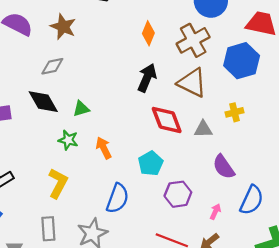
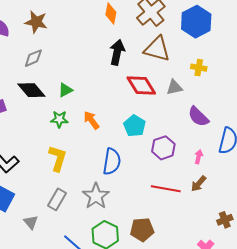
yellow cross: (235, 112) -> (199, 68), turned 35
gray rectangle: (48, 229) -> (57, 199), turned 45

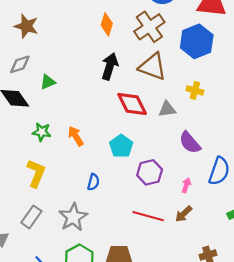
green triangle: (65, 90) -> (48, 82), moved
blue semicircle: (112, 162) -> (93, 182), size x0.6

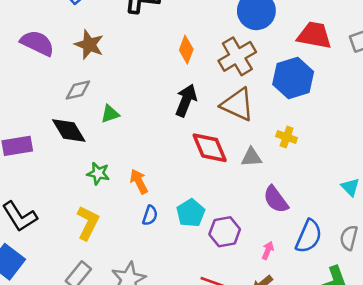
cyan pentagon: (121, 146) -> (191, 213), moved
blue semicircle: (93, 182) -> (150, 215), moved

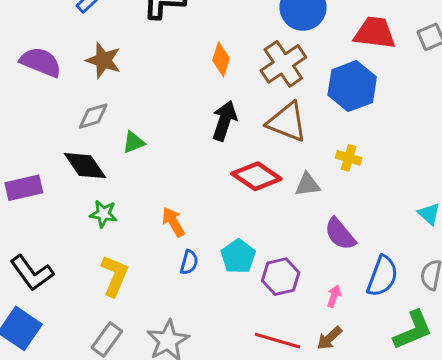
red diamond: (210, 148) -> (256, 176), turned -30
green star: (98, 173) -> (103, 214), moved

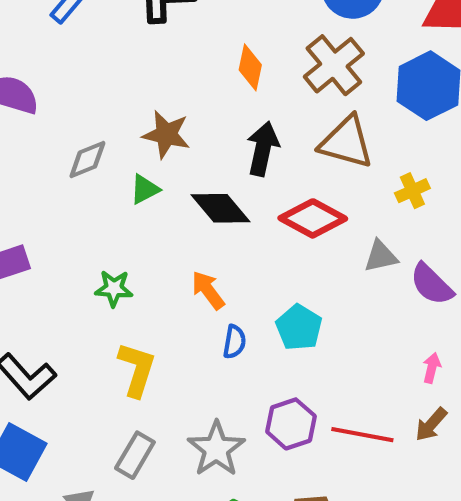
brown star: (103, 60) -> (166, 134), moved
yellow cross: (349, 158) -> (412, 191), moved, turned -35
black diamond: (85, 166) -> (220, 208), moved
gray triangle: (308, 185) -> (381, 256), moved
purple hexagon: (281, 277) -> (291, 424), moved

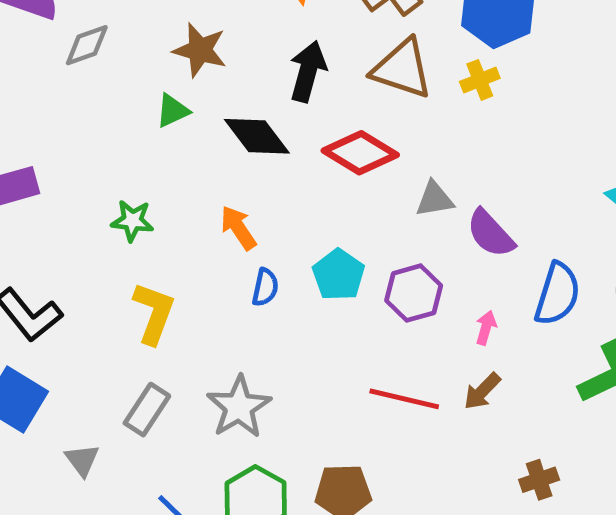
gray diamond: (87, 159) -> (87, 45), moved
yellow cross: (412, 191) -> (480, 80), moved
purple hexagon: (291, 424) -> (414, 293), moved

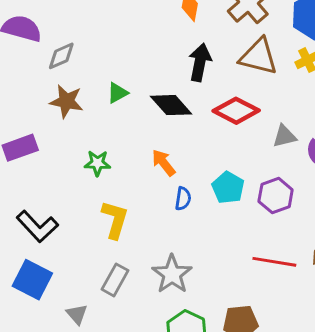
brown star: (200, 50) -> (66, 101), moved

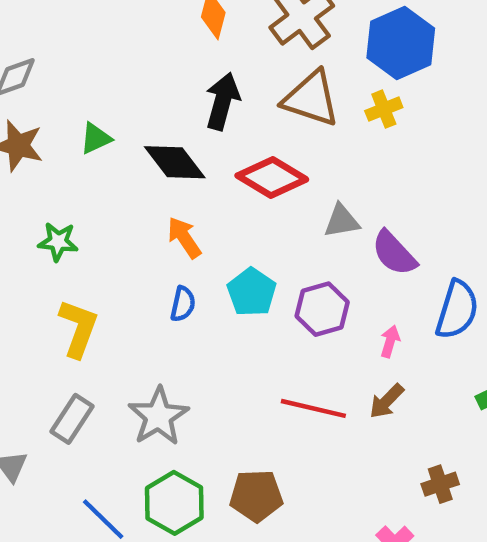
orange arrow: (164, 163) -> (184, 238), moved

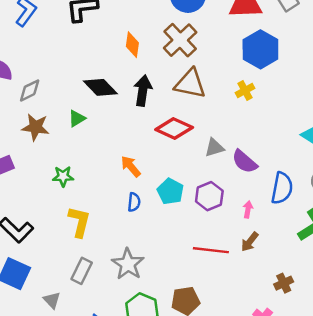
blue hexagon: (401, 43) -> (260, 49), moved
yellow cross: (384, 109) -> (245, 91), moved
black diamond: (175, 162) -> (100, 87), moved

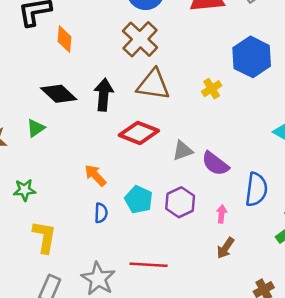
orange diamond: (132, 45) -> (64, 39), moved
blue hexagon: (260, 49) -> (252, 57), moved
red line: (211, 250) -> (149, 265), moved

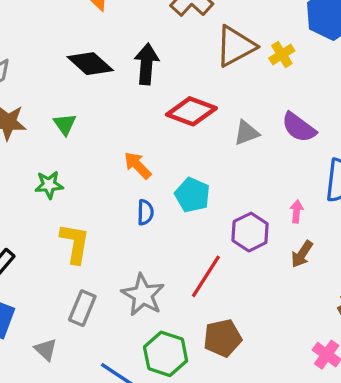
brown triangle: (153, 85) -> (235, 46), moved, turned -36
green triangle: (36, 128) -> (65, 124), moved, turned -30
purple semicircle: (215, 164) -> (299, 127), moved
purple hexagon: (180, 202) -> (250, 232), moved
red line: (149, 265) -> (206, 276), turned -60

